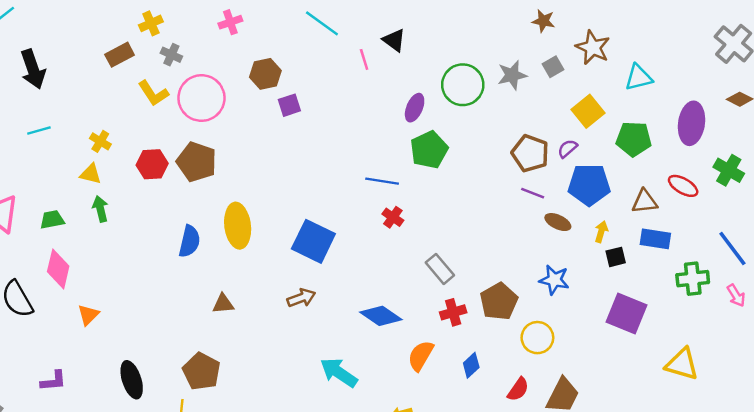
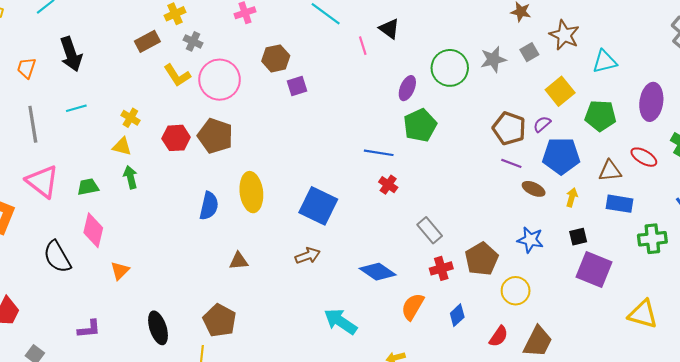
black square: (616, 257) -> (578, 237), moved

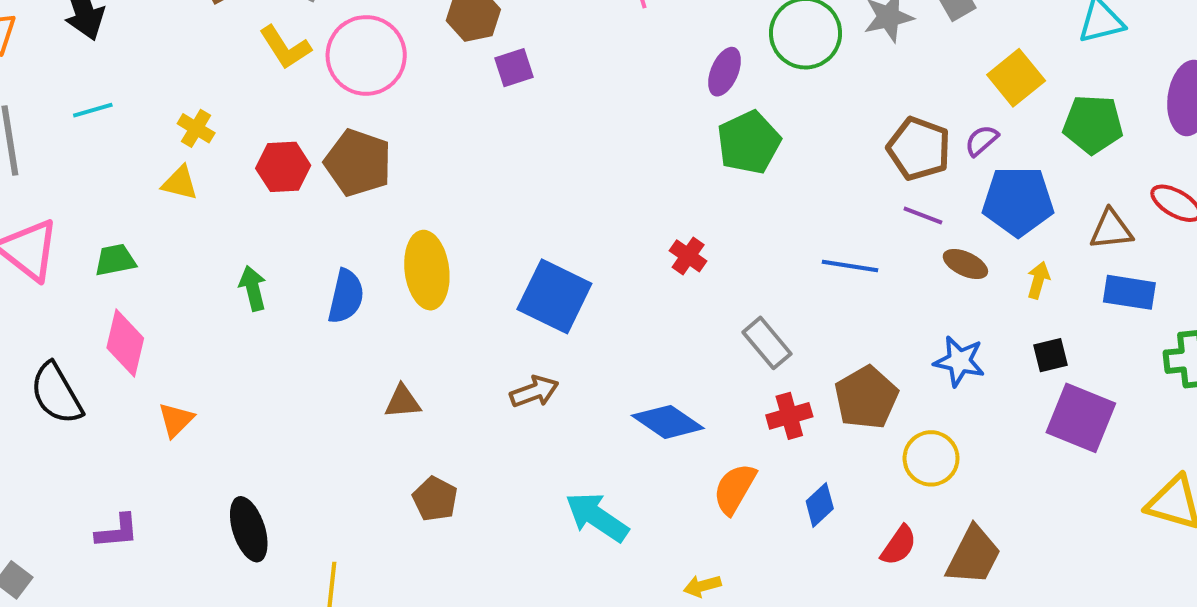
blue line: (379, 153) -> (850, 266), moved
green arrow: (130, 177) -> (253, 288), moved
brown pentagon: (220, 320) -> (435, 499), moved, size x0.7

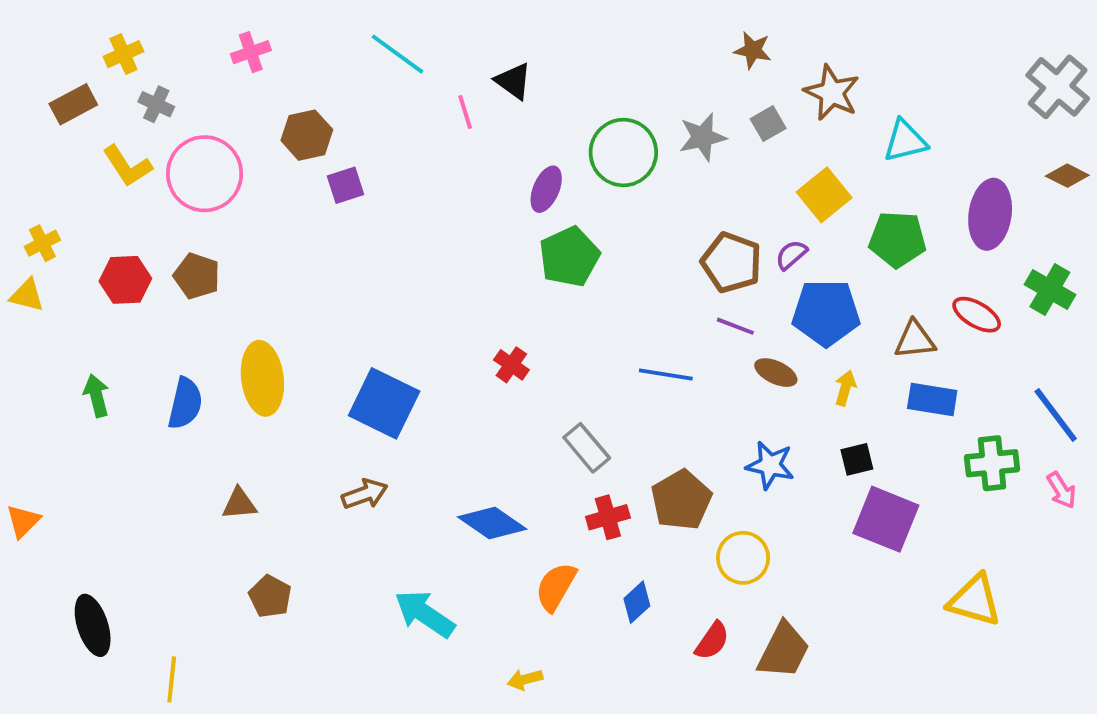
yellow cross: (196, 128) -> (42, 243), turned 32
brown pentagon: (358, 163) -> (197, 276), size x0.7

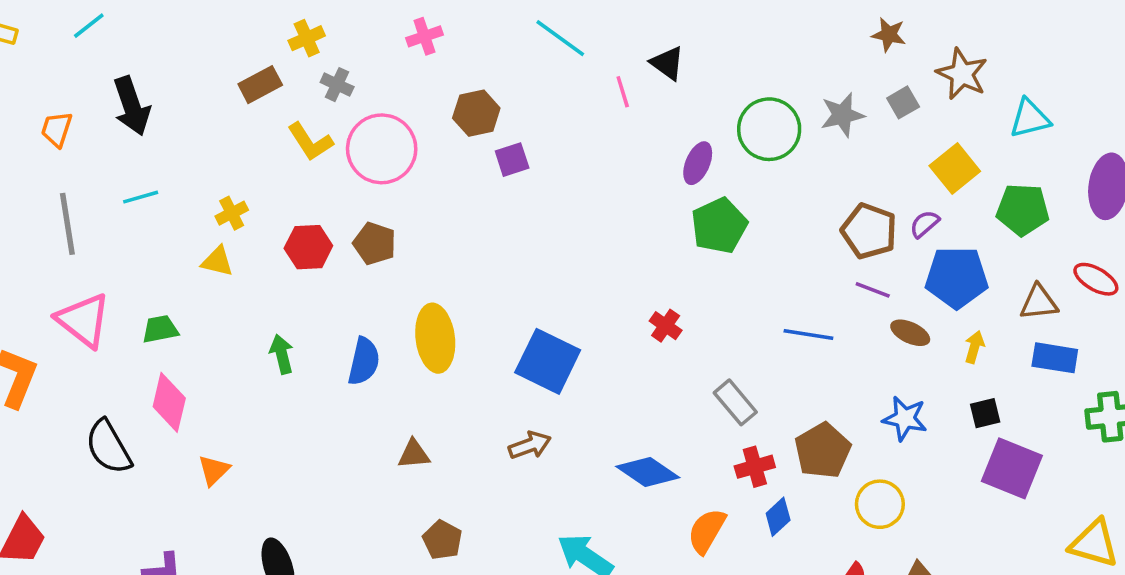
blue diamond: (637, 602) -> (778, 517), moved

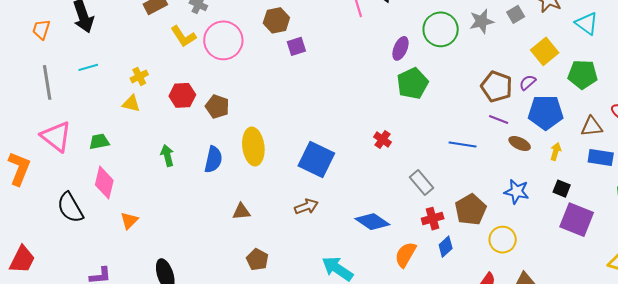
cyan triangle: (1030, 118) -> (587, 23), turned 50
brown pentagon: (375, 243) -> (217, 106), moved
black square: (985, 413) -> (562, 189), turned 36

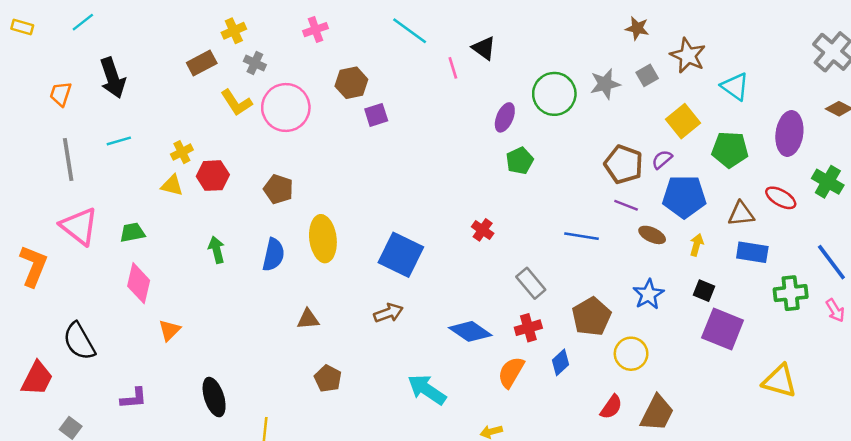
green pentagon: (413, 83) -> (520, 161), size x0.7
red hexagon: (182, 95) -> (213, 176), moved
blue star: (517, 192) -> (648, 294), turned 30
black semicircle: (70, 208) -> (79, 341), moved
red cross: (433, 219) -> (528, 328), moved

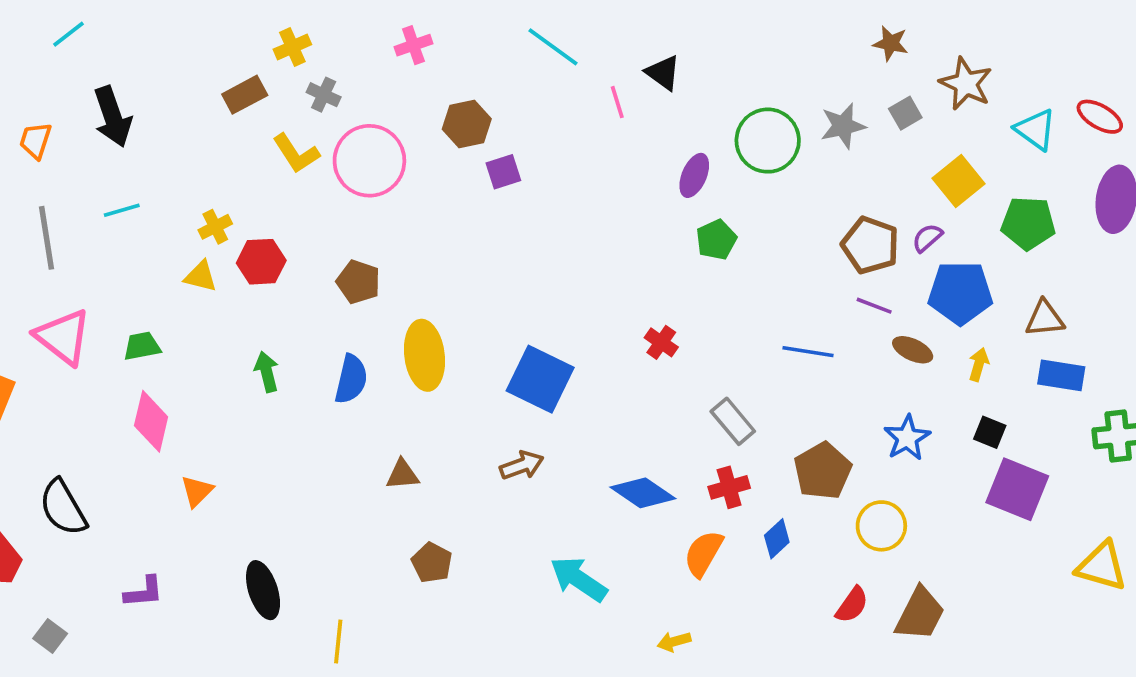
red ellipse: (781, 198) -> (1100, 117), moved

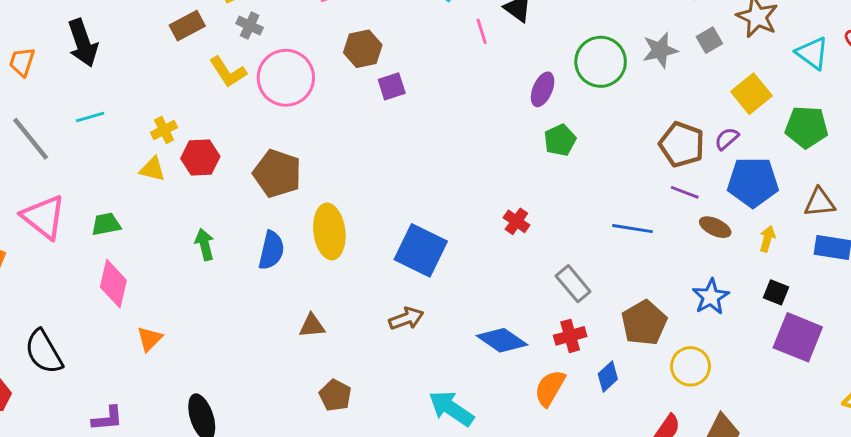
gray line: (46, 238) -> (31, 139), turned -30
brown pentagon: (358, 282) -> (277, 173), size x1.4

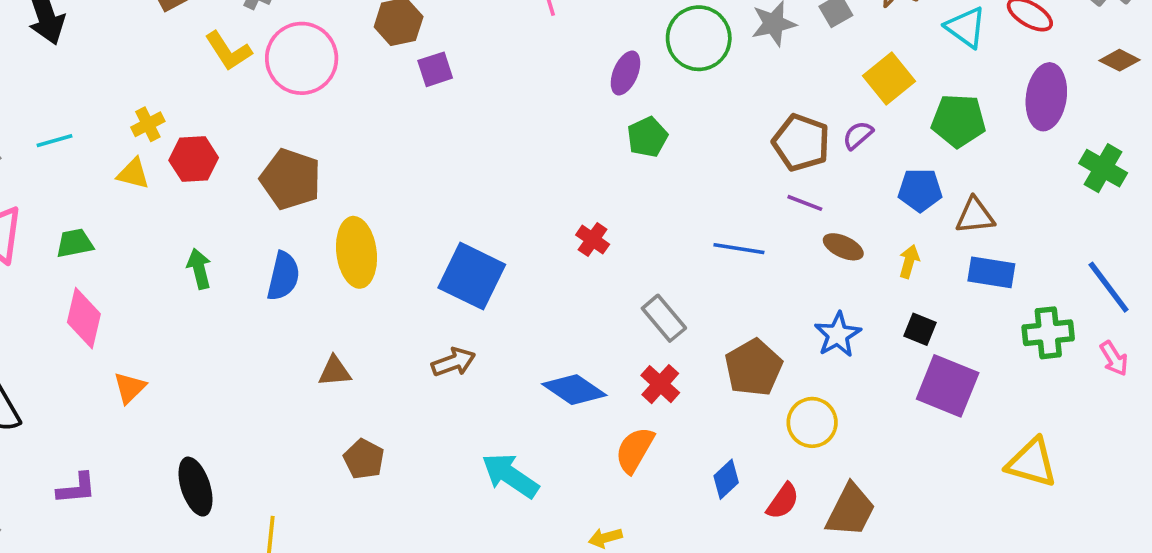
cyan line: (90, 117) -> (55, 141), moved
blue pentagon: (753, 182) -> (920, 190), moved, size x0.7
red cross: (570, 336) -> (660, 384), turned -32
blue diamond: (608, 377) -> (726, 479), moved

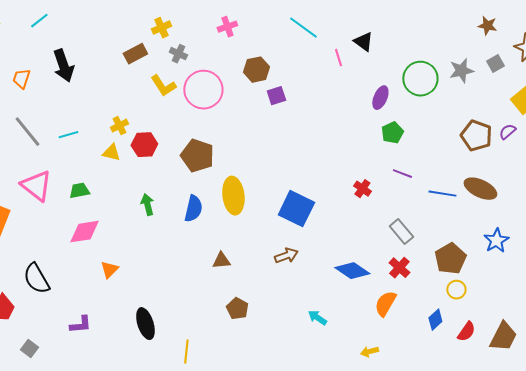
purple line: (805, 203) -> (402, 174), moved
brown ellipse: (843, 247) -> (480, 189), moved, size x1.5
pink diamond: (84, 318) -> (84, 232), turned 68
yellow circle: (812, 422) -> (456, 290), moved, size x0.7
cyan arrow: (510, 476) -> (317, 318), size x0.6

